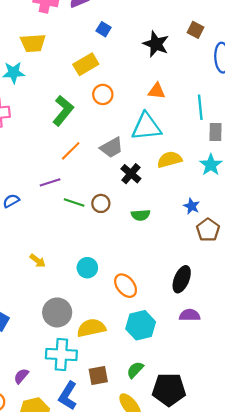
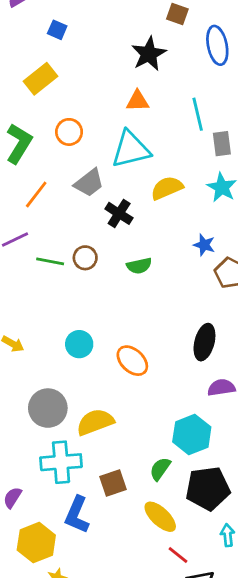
black star: (156, 44) -> (149, 54), moved, turned 30
orange circle: (103, 94) -> (69, 132), moved
cyan hexagon: (141, 325) -> (192, 434), moved

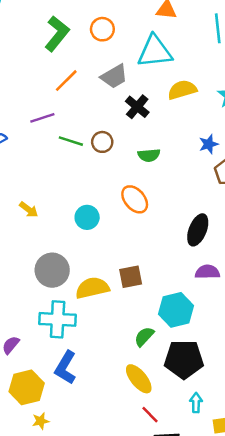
blue star: (204, 245) -> (209, 144), turned 30
orange ellipse: (132, 361) -> (135, 199), moved
brown square: (113, 483) -> (131, 277), moved

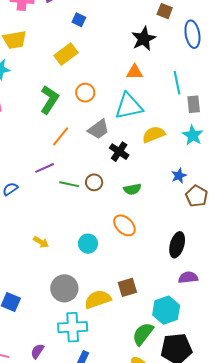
green semicircle: (144, 337) -> (143, 334), size x1.4

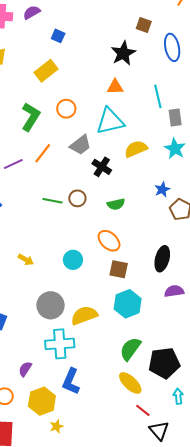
purple line: (45, 168) -> (13, 164), moved
brown square: (127, 287) -> (119, 269), moved, turned 30
cyan hexagon: (166, 310) -> (128, 304), moved

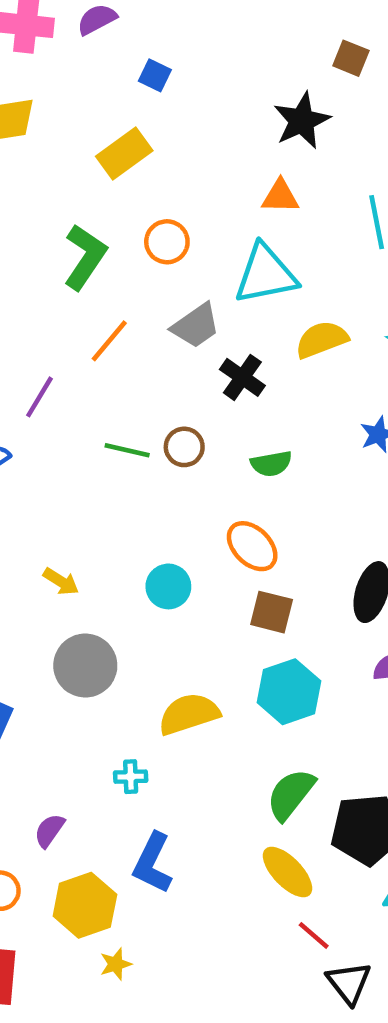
purple line: (13, 164) -> (40, 397), moved, turned -36
gray circle: (51, 305) -> (85, 666), moved
cyan cross: (60, 344) -> (131, 777), size x0.5

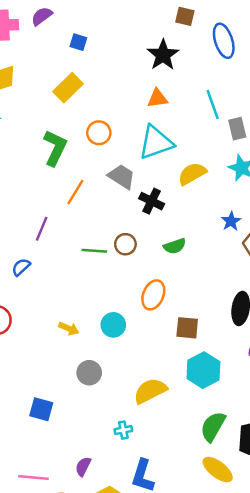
gray trapezoid: (196, 326) -> (122, 177), turned -104
orange ellipse: (252, 546) -> (153, 295), moved, turned 76
cyan circle: (168, 586) -> (113, 325), moved
gray circle: (85, 666) -> (89, 373), size x0.7

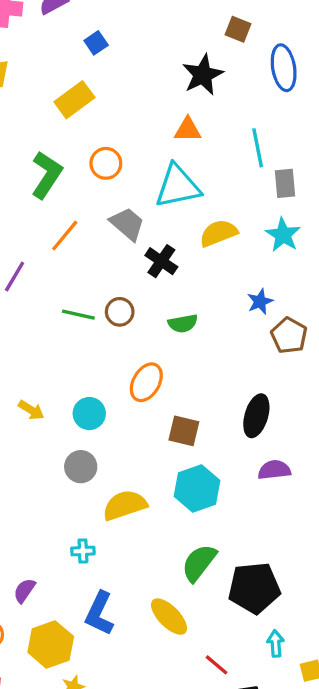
blue square: (78, 42) -> (96, 43), turned 30
gray circle: (89, 373) -> (81, 467), moved
yellow ellipse: (218, 470) -> (169, 617), moved

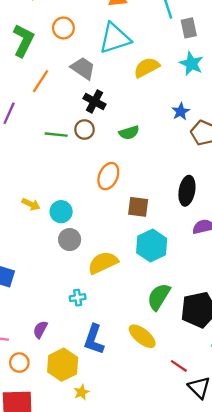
black cross: (161, 261) -> (95, 101), moved
cyan circle: (89, 414) -> (61, 212), moved

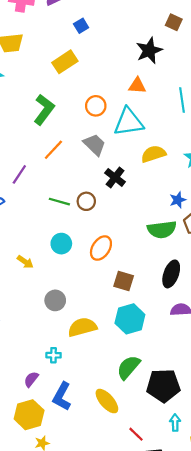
orange circle: (63, 28) -> (96, 106), moved
black cross: (95, 101) -> (115, 177), moved
green semicircle: (129, 133) -> (162, 230), moved, size x1.5
cyan circle: (61, 212) -> (61, 244), moved
purple semicircle: (40, 329) -> (31, 379), moved

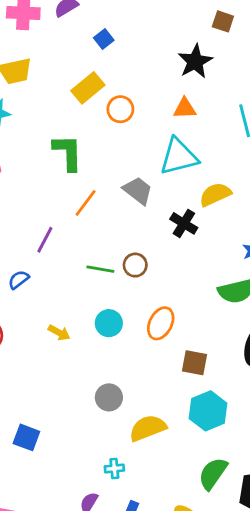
orange circle: (96, 106) -> (120, 109), moved
green L-shape: (44, 110) -> (68, 153), turned -32
black cross: (115, 177) -> (184, 223), moved
yellow arrow: (25, 262) -> (59, 333), moved

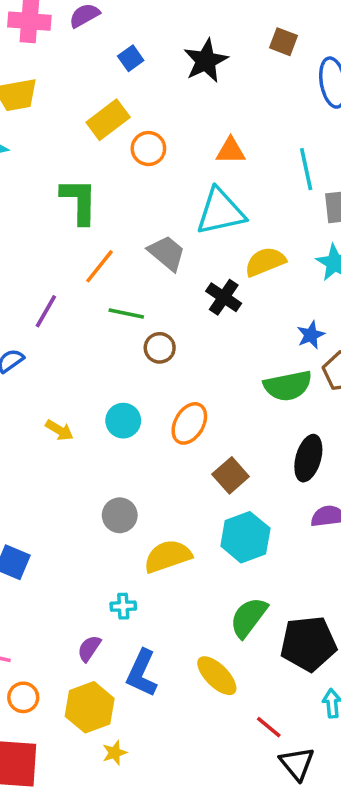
black star: (195, 61) -> (206, 61), moved
green line: (100, 269) -> (126, 313), moved
brown square: (195, 363) -> (231, 475), turned 36

